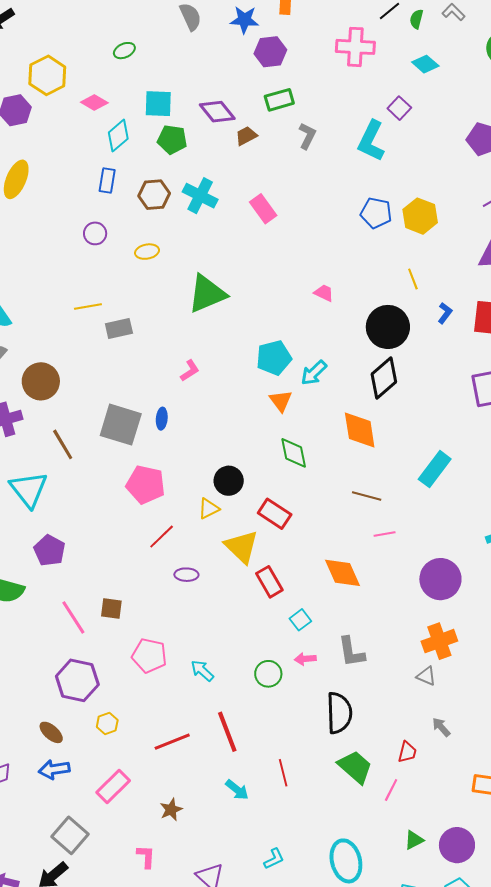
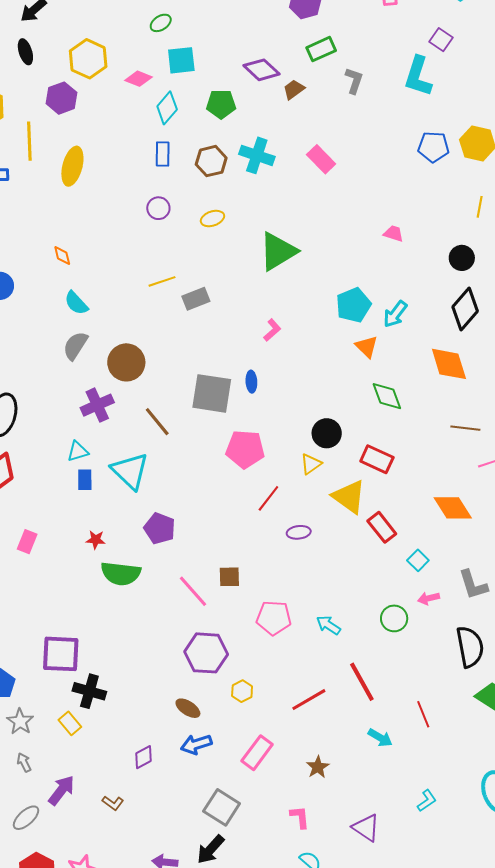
cyan square: (158, 104) -> (181, 60), moved
yellow line: (413, 279) -> (480, 207), turned 40
black circle: (388, 327) -> (462, 258), size x0.6

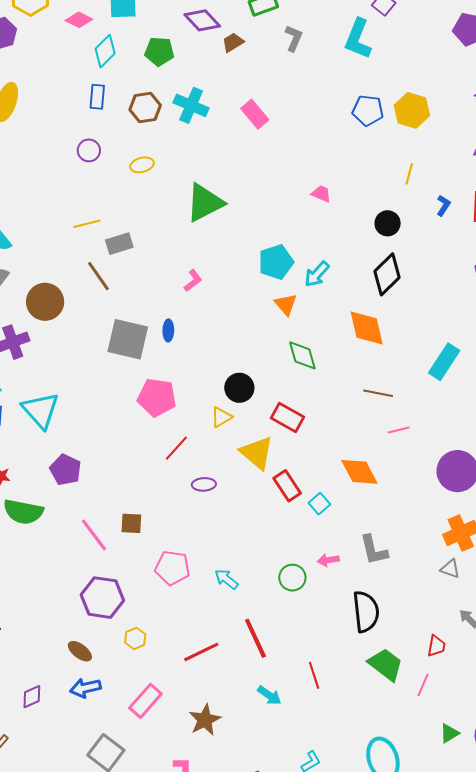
brown line: (157, 422) -> (98, 276), moved
cyan square: (418, 560) -> (319, 504), moved
brown star: (318, 767) -> (205, 720), size x1.4

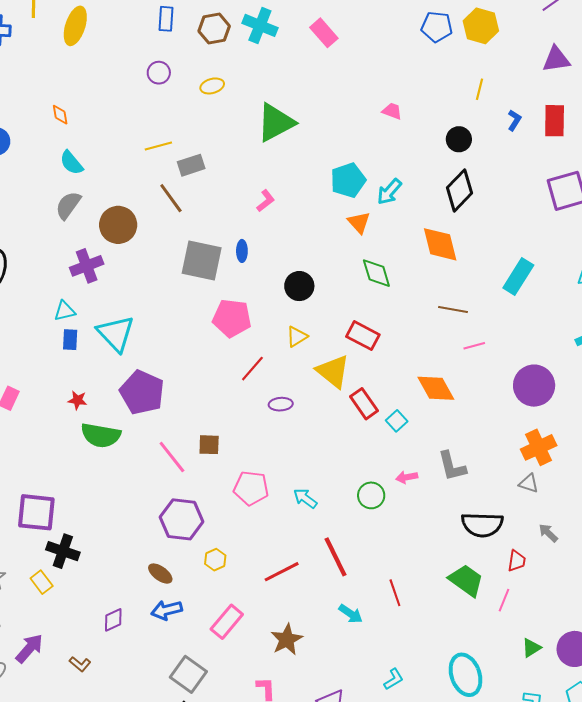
black circle: (239, 388) -> (299, 286), moved
purple pentagon: (66, 470) -> (142, 392), size x1.4
black semicircle: (366, 612) -> (482, 525), moved, turned 99

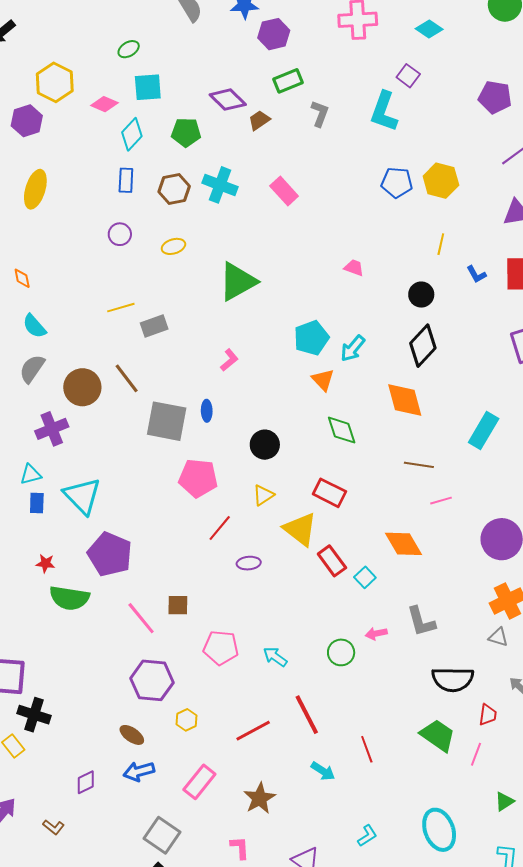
blue L-shape: (514, 120) -> (476, 274), turned 120
brown line: (171, 198) -> (127, 378), moved

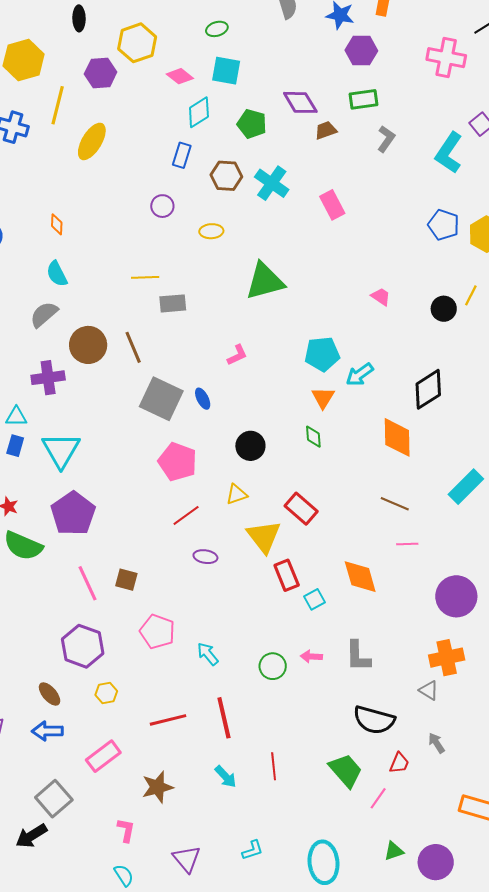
black circle: (421, 295) -> (444, 309), moved
blue ellipse: (207, 411) -> (203, 399), turned -40
green diamond: (342, 430) -> (313, 437), moved, size x0.7

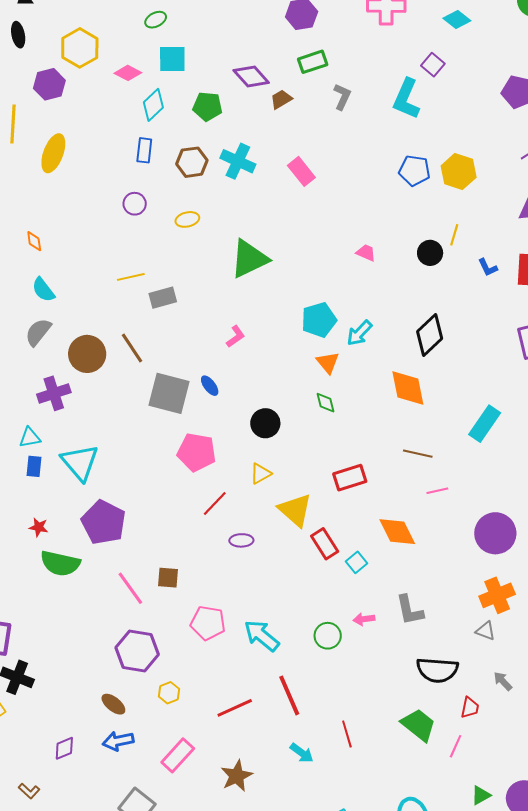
red rectangle: (301, 509) -> (350, 478), moved, turned -48
cyan arrow: (208, 654) -> (262, 636), size x1.5

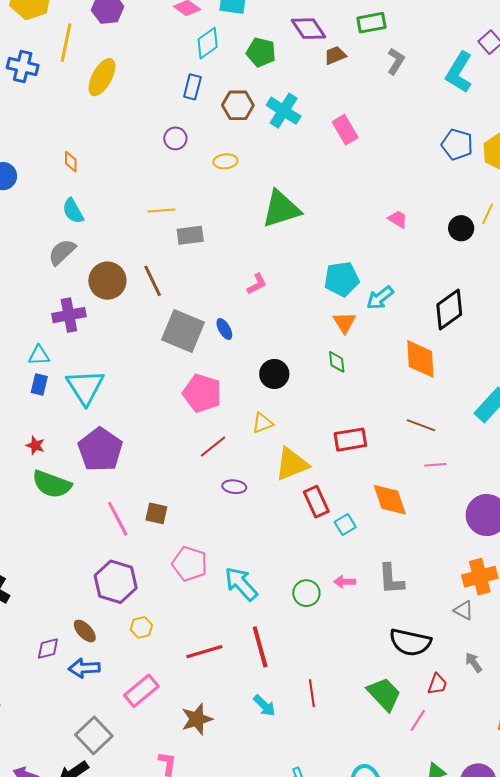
yellow triangle: (295, 510) -> (292, 464), turned 48
purple diamond: (64, 748) -> (48, 649), moved

